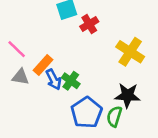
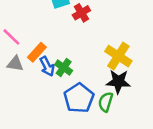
yellow cross: (130, 52) -> (118, 56), moved

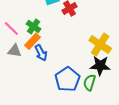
green cross: (64, 68) -> (34, 26), moved

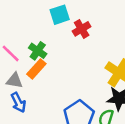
blue arrow: (41, 53) -> (18, 102), moved

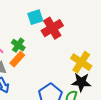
red cross: (82, 29) -> (52, 28), size x1.5

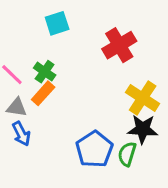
cyan square: (35, 17) -> (57, 23), moved
red cross: (52, 28) -> (119, 45), moved

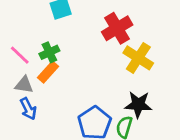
green cross: (45, 72) -> (49, 52), turned 30
yellow cross: (143, 98) -> (138, 58), moved

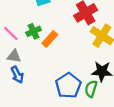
orange rectangle: (48, 72) -> (50, 39), moved

